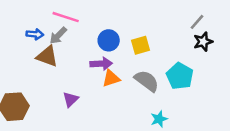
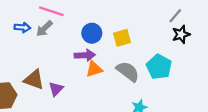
brown triangle: (47, 56) -> (34, 80), moved

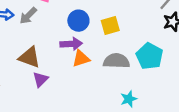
gray semicircle: (128, 71) -> (116, 61), turned -35
brown triangle: (34, 80) -> (30, 57), moved

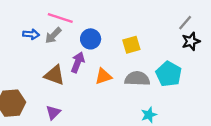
blue circle: (78, 21) -> (91, 39), moved
purple arrow: (71, 44) -> (78, 62), moved, turned -66
purple triangle: (41, 79) -> (53, 112), moved

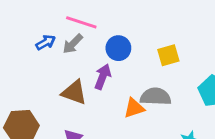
blue arrow: (31, 34) -> (46, 42), turned -35
orange triangle: (103, 76) -> (134, 108), moved
gray semicircle: (137, 79) -> (155, 97), moved

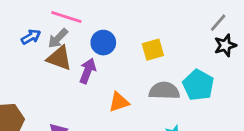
brown triangle: (74, 92) -> (59, 58), moved
gray semicircle: (155, 97) -> (164, 91), moved

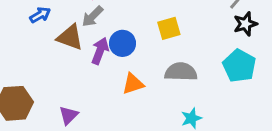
gray arrow: (58, 38) -> (93, 16), moved
blue circle: (103, 43) -> (122, 43), moved
cyan pentagon: (198, 85) -> (239, 66), moved

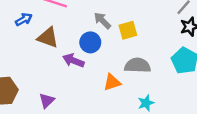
gray arrow: (93, 16) -> (102, 21), moved, turned 90
purple arrow: (100, 51) -> (73, 61), moved, turned -90
orange triangle: (133, 84) -> (112, 82), moved

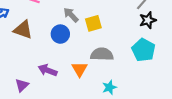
purple arrow: (73, 61) -> (48, 70), moved
orange triangle: (112, 82) -> (80, 69), turned -42

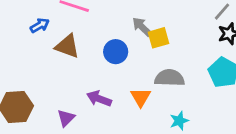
gray arrow: (71, 15) -> (142, 27), moved

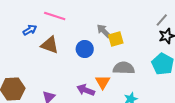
purple arrow: (99, 99) -> (86, 90), moved

